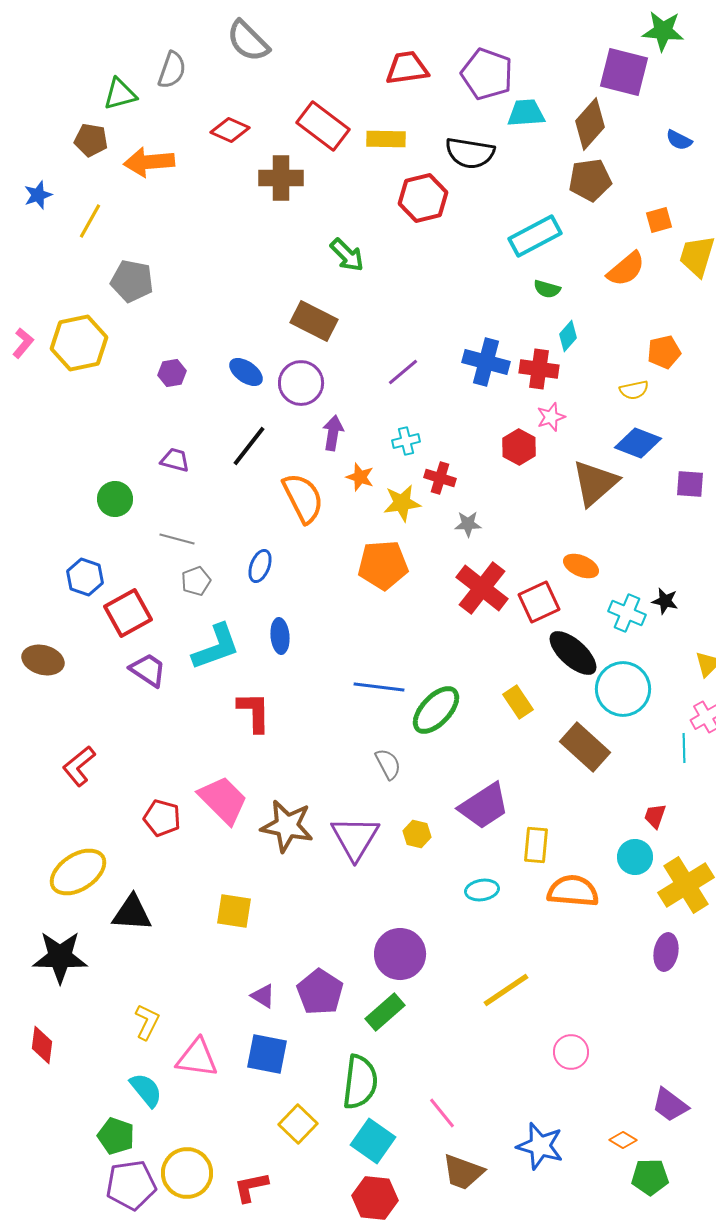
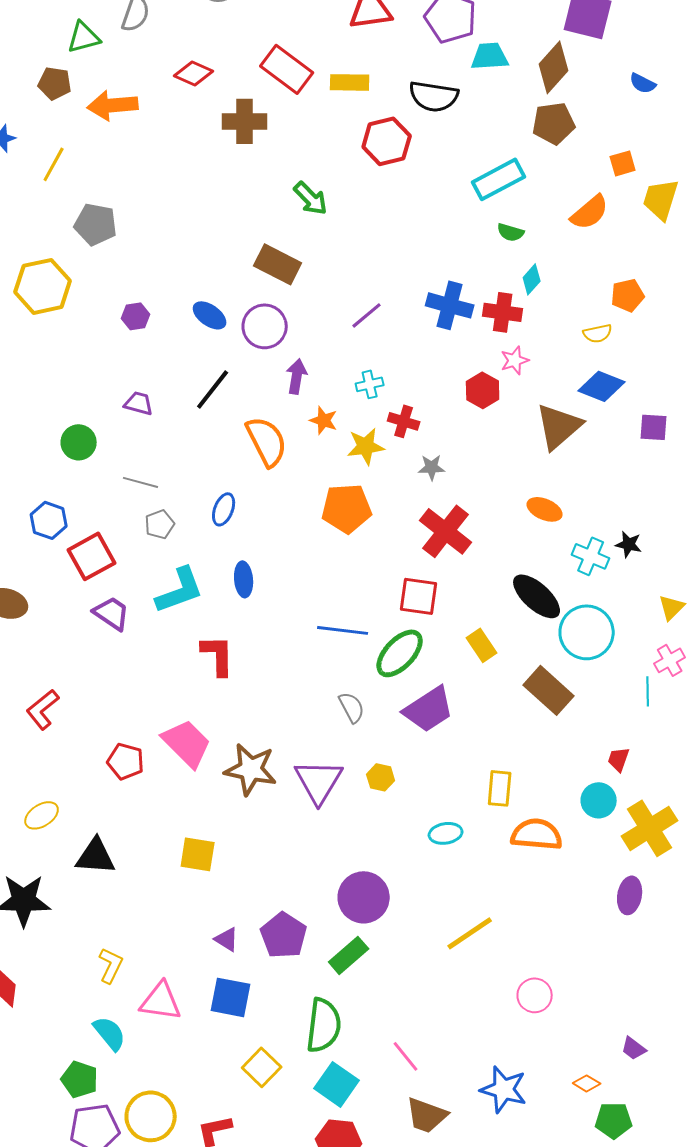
red square: (539, 602) -> (419, 596), moved, turned 33
purple trapezoid: (484, 806) -> (429, 709), moved
yellow ellipse: (78, 872) -> (42, 815), size x0.6
purple trapezoid: (670, 1105) -> (634, 1048), size x0.7

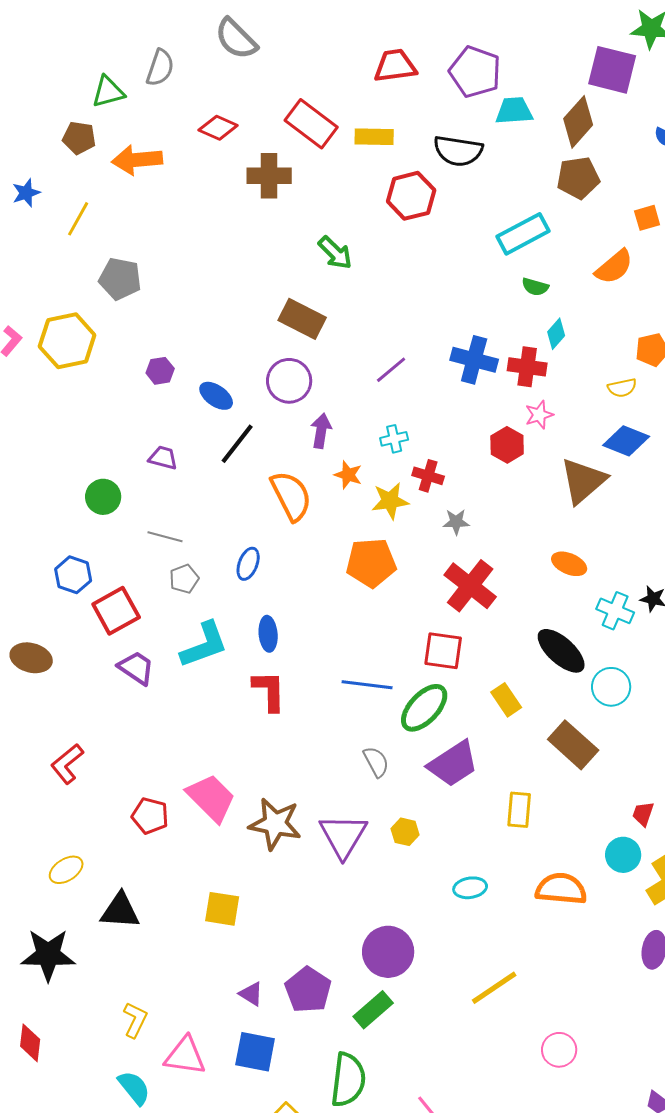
blue ellipse: (210, 315) -> (216, 396), moved
cyan circle: (587, 632) -> (611, 687), size x0.7
red L-shape: (218, 655) -> (269, 691), moved
yellow rectangle: (500, 788) -> (519, 810), moved

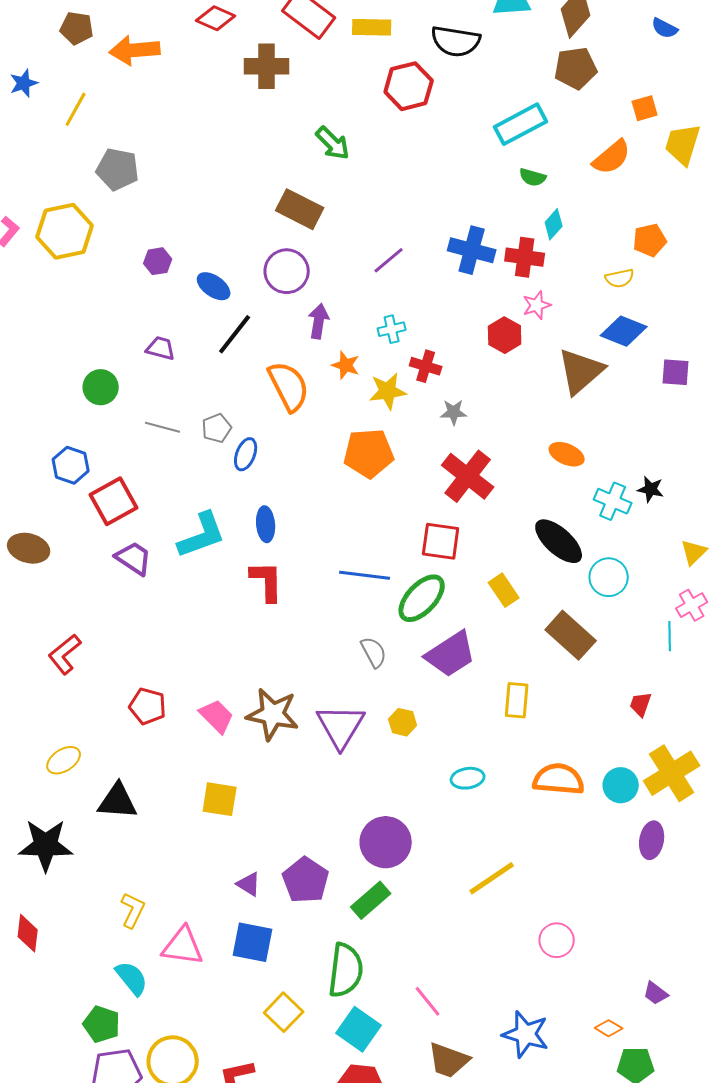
gray pentagon: (184, 579) -> (217, 428), moved
pink trapezoid: (211, 798) -> (217, 716), moved, size x0.7
cyan circle: (623, 855) -> (621, 785), moved

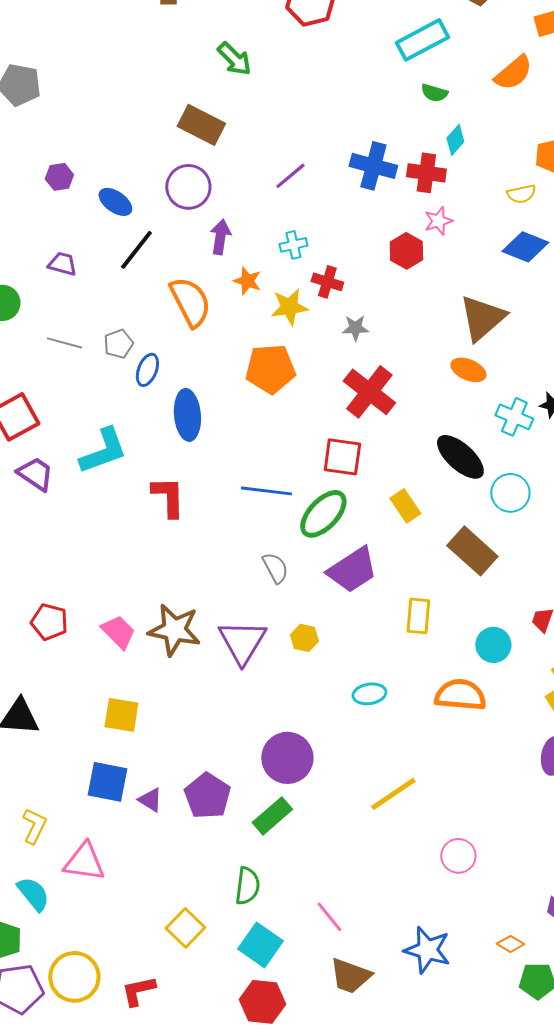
brown triangle: (581, 371) -> (482, 318), moved
blue ellipse: (266, 524) -> (187, 415), moved, size x1.4
cyan circle: (621, 785) -> (493, 645), moved
blue square: (253, 942) -> (107, 782), moved
green semicircle: (346, 970) -> (247, 886), size x0.7

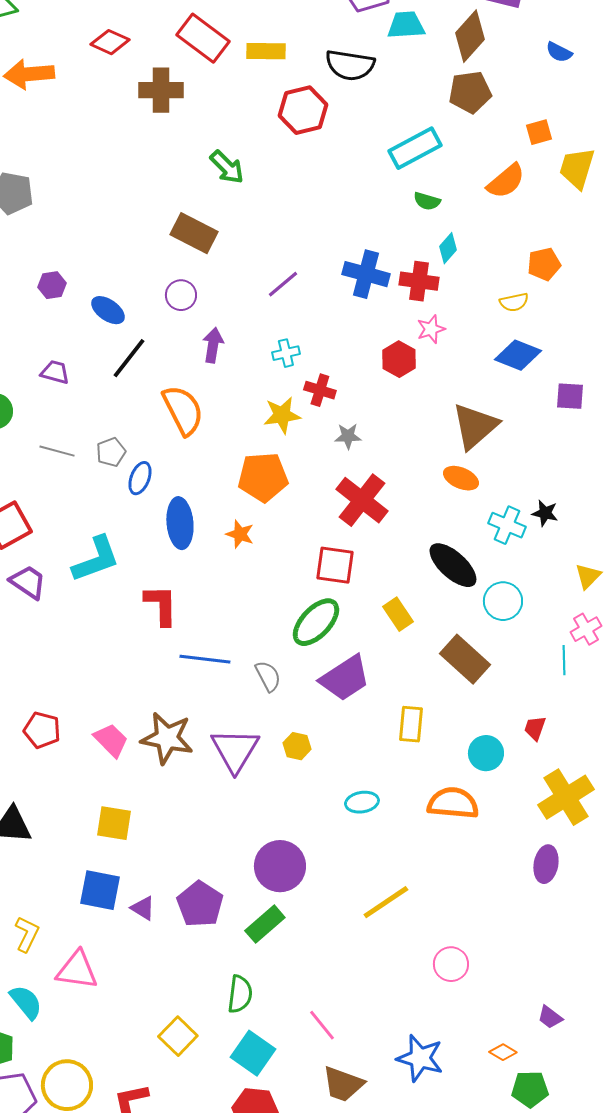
purple circle: (188, 187) -> (181, 295), size x0.7
orange star: (247, 281) -> (240, 534), moved
blue line: (266, 491) -> (205, 659), moved

